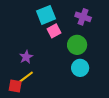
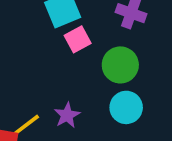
purple star: (26, 57) -> (67, 115), moved

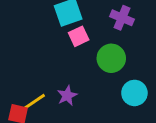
cyan circle: (126, 107) -> (134, 93), moved

